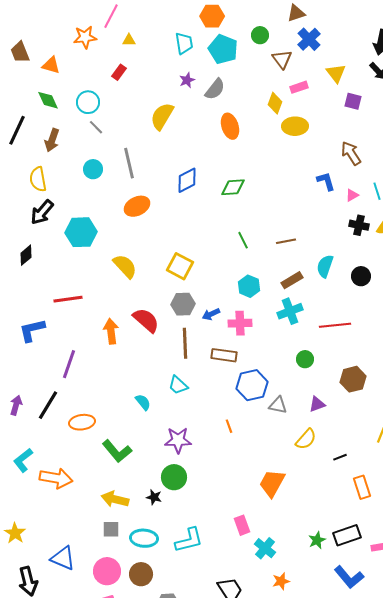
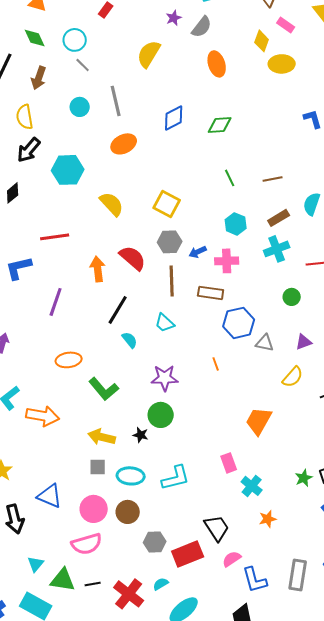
pink rectangle: (299, 87) -> (286, 25), turned 54
black line: (48, 405) -> (118, 310), moved

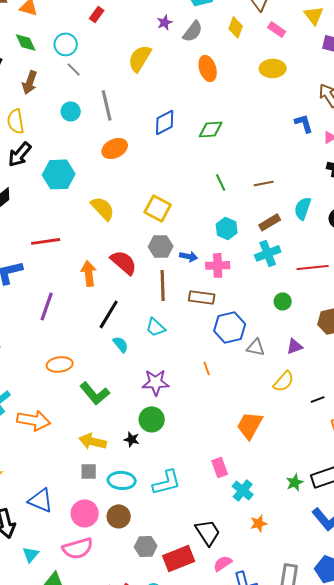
yellow diamond: (262, 41) -> (236, 27), moved
blue arrow: (198, 252) -> (189, 256), turned -144
cyan triangle: (36, 564) -> (31, 554), moved

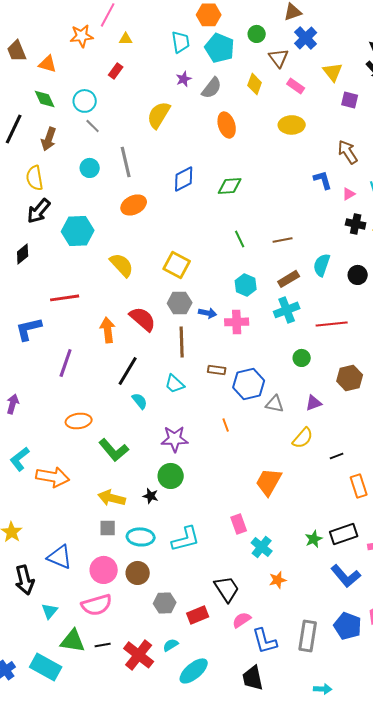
brown rectangle: (202, 297) -> (217, 370), moved, size x0.7
red rectangle: (179, 558) -> (198, 615), size x0.7

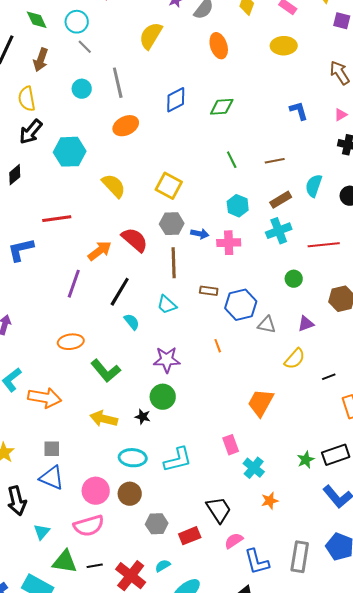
blue L-shape: (323, 180) -> (299, 111), moved
orange arrow: (108, 330) -> (100, 251), turned 60
purple line: (66, 363) -> (74, 284), moved
gray square: (108, 528) -> (52, 449), moved

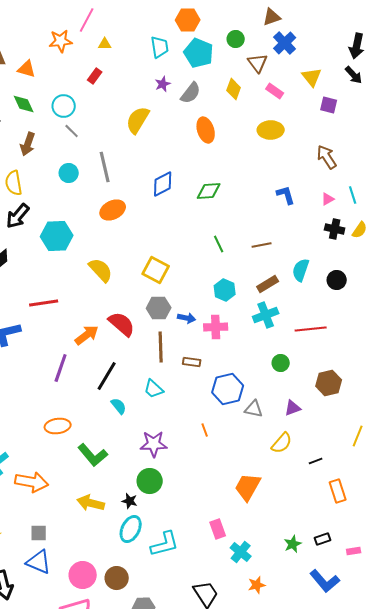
brown rectangle: (209, 291) -> (192, 362), moved
black rectangle: (336, 455) -> (323, 539), size x0.6
cyan ellipse: (133, 458) -> (131, 529), moved, turned -68

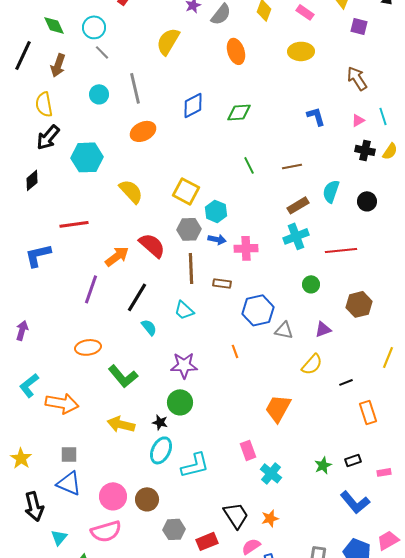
cyan hexagon: (225, 290) -> (216, 211), moved
orange star: (257, 585) -> (270, 518), moved

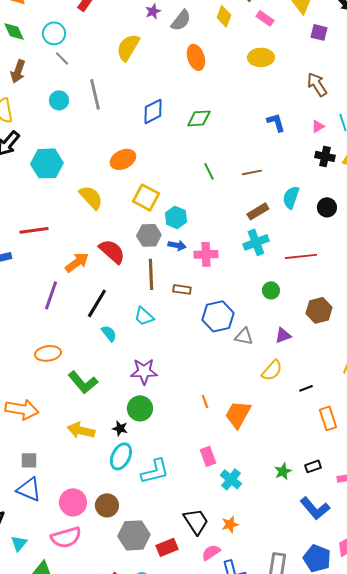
orange ellipse: (143, 131) -> (123, 159), moved
orange line: (235, 351) -> (205, 401), moved
gray hexagon: (174, 529) -> (134, 535), size x1.4

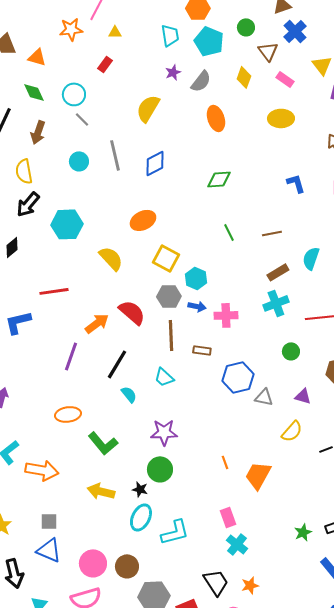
blue diamond: (153, 111) -> (155, 163), moved
purple triangle: (283, 335) -> (303, 396), turned 36
cyan cross: (231, 479) -> (237, 544), moved

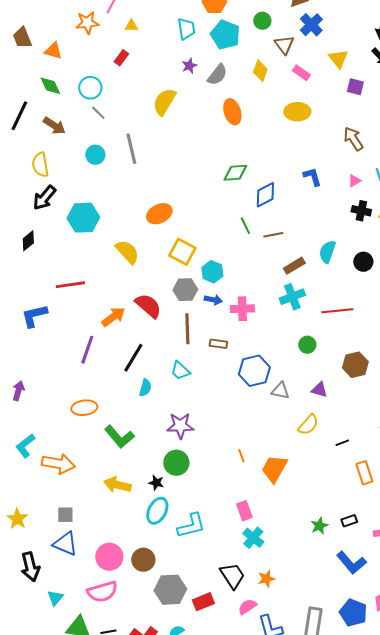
brown arrow: (38, 132) -> (54, 126), turned -75
blue diamond: (155, 163) -> (265, 195), moved
brown line: (272, 233) -> (273, 235), moved
cyan semicircle: (129, 394) -> (145, 388), turned 54

